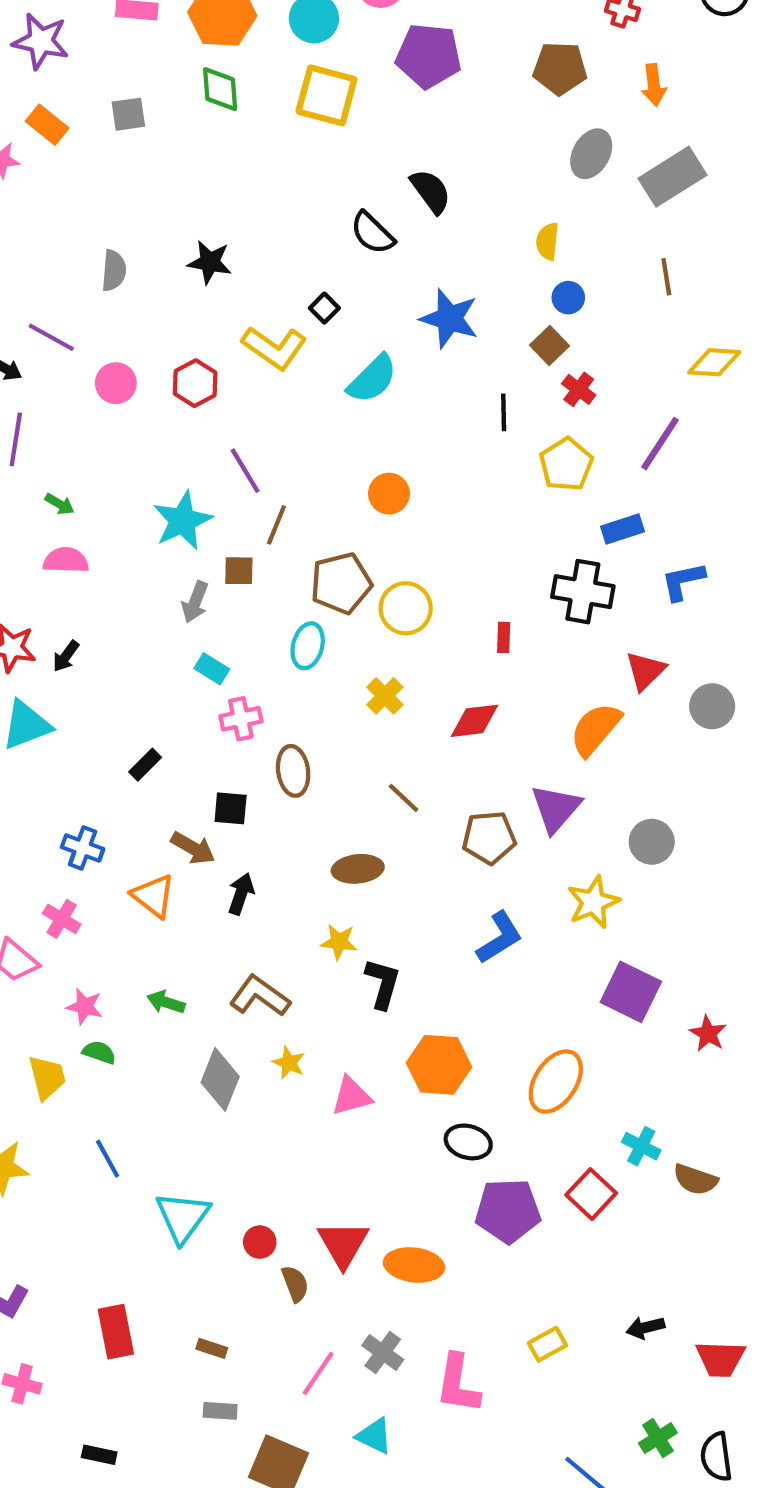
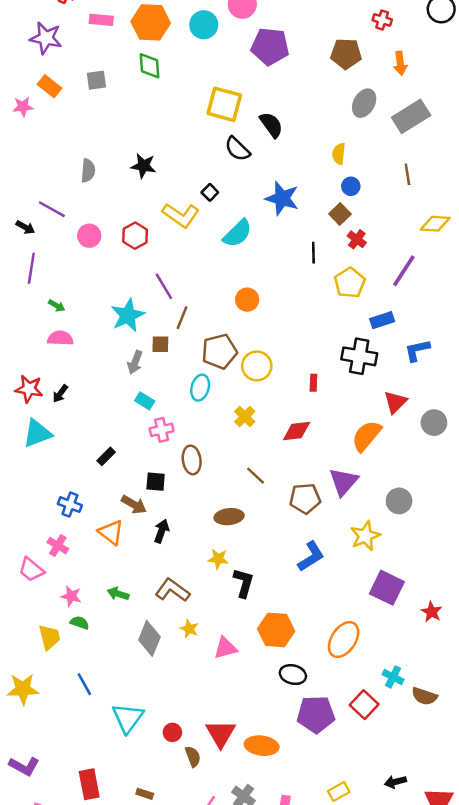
yellow square: (326, 95) -> (224, 104), moved

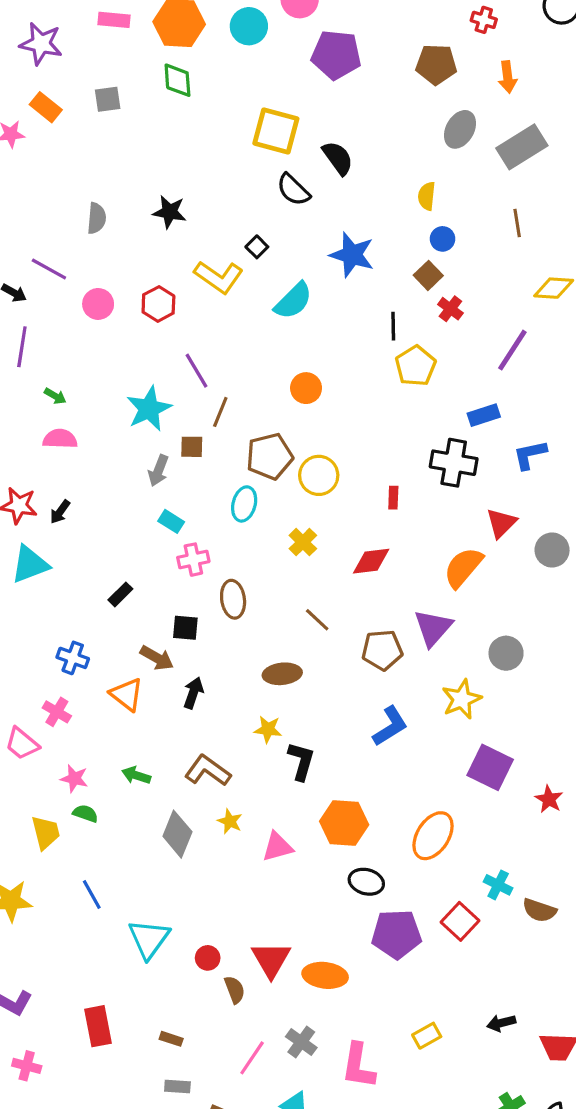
yellow pentagon: (350, 283) -> (416, 366), moved

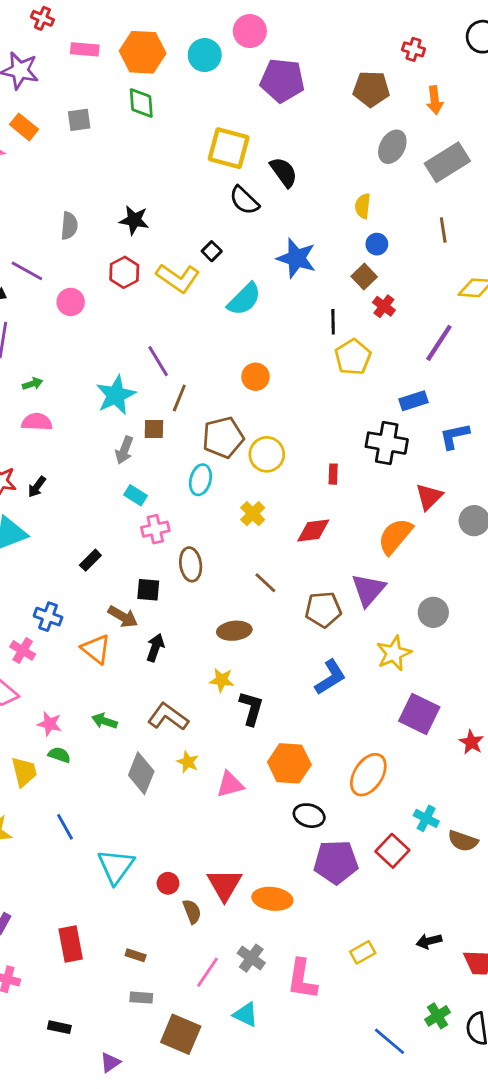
red hexagon: (158, 304) -> (124, 272), moved
green arrow: (55, 396) -> (33, 384), turned -48
pink cross: (57, 712) -> (23, 650), moved

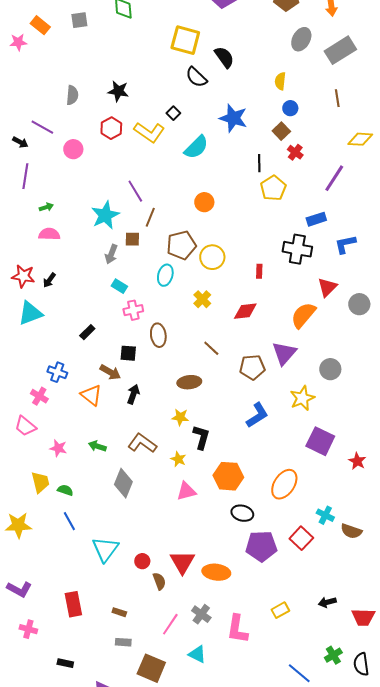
green semicircle: (59, 755) -> (65, 490), moved
yellow star: (188, 762) -> (178, 459), moved

